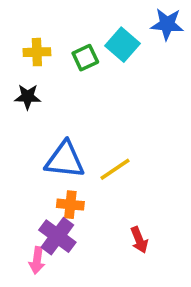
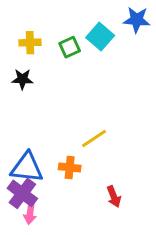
blue triangle: (65, 160) -> (27, 168), moved
orange cross: (70, 205) -> (70, 168), moved
purple cross: (57, 236) -> (22, 193), moved

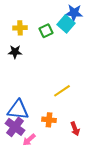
blue star: (137, 20) -> (74, 13), moved
orange cross: (70, 168) -> (49, 120), moved
pink arrow: (30, 213) -> (29, 140), moved, turned 40

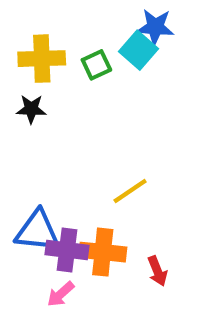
yellow cross: (20, 28) -> (42, 59), size x1.5
orange cross: (49, 120) -> (103, 252), size x1.5
purple cross: (15, 127) -> (67, 250), moved, turned -30

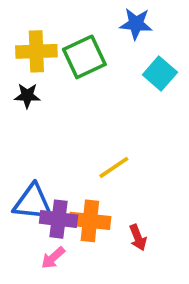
cyan square: (139, 50) -> (160, 73), moved
green square: (96, 65) -> (84, 57), size x1.6

